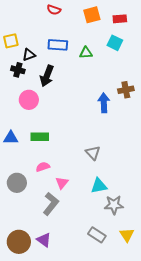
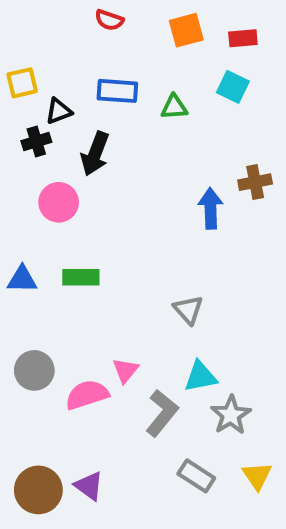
black cross: (18, 70) -> (36, 142), turned -32
pink semicircle: (43, 167) -> (87, 395), moved, size x1.5
gray L-shape: (51, 204) -> (162, 413), moved
gray star: (114, 205) -> (231, 415), turned -30

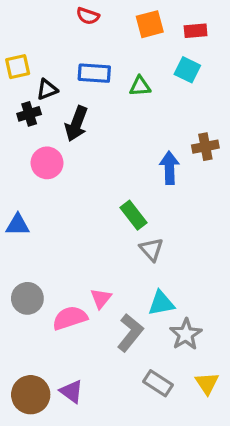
green rectangle: (81, 277) -> (134, 215), moved, turned 52

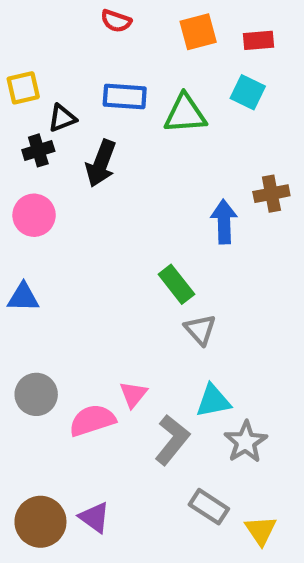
green triangle: (140, 86) -> (185, 114), size x1.5
pink circle: (47, 163) -> (34, 215), moved
yellow triangle: (207, 383) -> (261, 530), moved

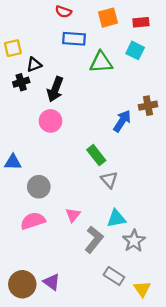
blue rectangle: (125, 97) -> (74, 39), moved
pink circle: (34, 215) -> (51, 121), moved
blue arrow: (224, 222) -> (122, 121), turned 35
gray circle: (36, 394) -> (39, 187), moved
pink semicircle: (92, 420) -> (33, 221), moved

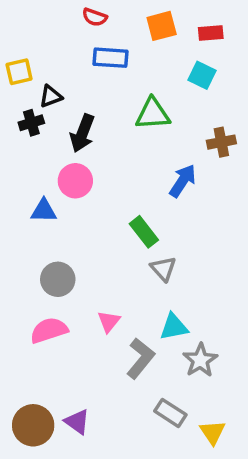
green triangle: (101, 62) -> (153, 114), moved
brown cross: (148, 106) -> (221, 142), moved
blue triangle: (13, 162) -> (44, 211), moved

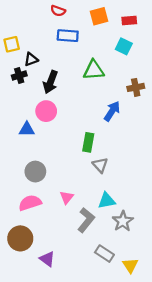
green rectangle: (144, 232) -> (88, 142), turned 48
brown circle: (33, 425) -> (20, 238), moved

